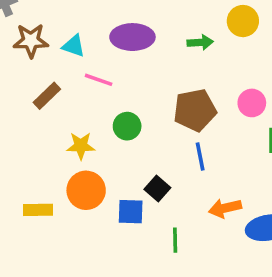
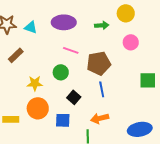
pink line: (99, 80) -> (71, 50), moved
pink circle: (252, 103) -> (131, 42), moved
black square: (157, 188) -> (74, 97), moved
orange arrow: (225, 208) -> (100, 118), moved

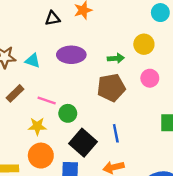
pink line: (71, 50) -> (47, 100), moved
brown pentagon: (99, 63) -> (111, 88), moved
black square: (74, 97) -> (83, 143), size x1.6

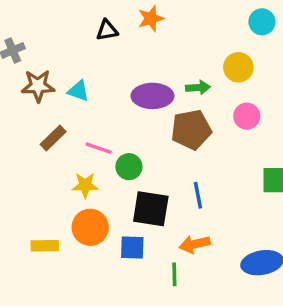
purple ellipse: (71, 55) -> (152, 96), moved
black square: (83, 143) -> (151, 209), turned -32

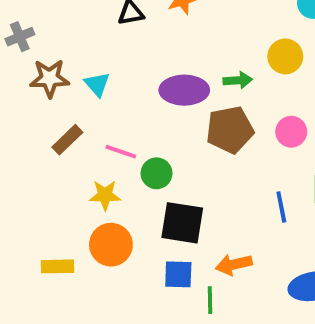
cyan triangle: (78, 91) -> (97, 84), turned 30
pink circle: (247, 116) -> (291, 132), moved
blue line: (198, 195) -> (281, 207), moved
blue square: (132, 247) -> (178, 274), moved

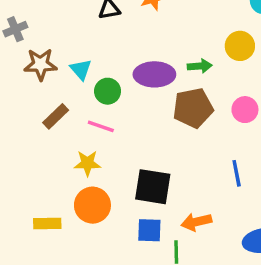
green circle: (157, 173) -> (108, 91), moved

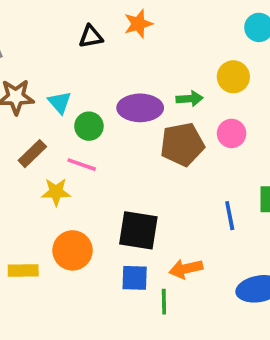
pink circle: (245, 110) -> (232, 133), moved
yellow star: (87, 163) -> (56, 192), moved

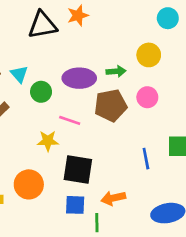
black triangle: (91, 37) -> (42, 25), size x1.6
pink line: (82, 165) -> (70, 120), moved
yellow star: (56, 192) -> (48, 141), moved

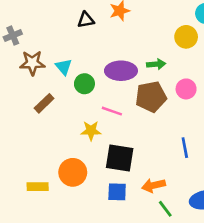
black triangle: (42, 25) -> (86, 20), size x0.6
yellow circle: (149, 55) -> (186, 37), moved
green line: (97, 223) -> (165, 209), moved, turned -36

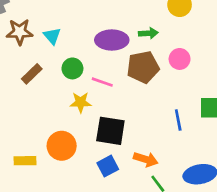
green circle: (84, 84) -> (72, 68), moved
orange arrow: (154, 185) -> (146, 159), turned -150
blue square: (117, 192) -> (108, 166), turned -30

